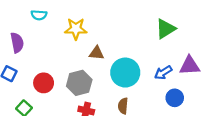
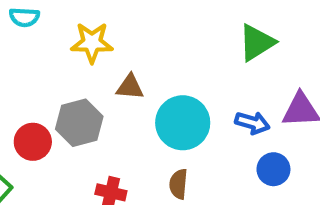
blue arrow: (163, 73) -> (252, 123), turned -132
gray hexagon: (79, 83) -> (79, 123), moved

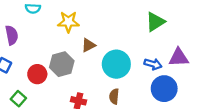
brown triangle: (130, 87) -> (88, 45), turned -32
blue circle: (273, 169) -> (164, 89), size x1.5

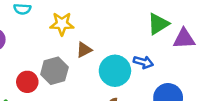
purple triangle: (179, 57) -> (184, 39), moved
blue arrow: (153, 64) -> (143, 62), moved

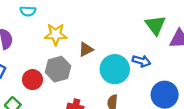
yellow star: (62, 24) -> (56, 34), moved
green triangle: (158, 24) -> (155, 25), turned -35

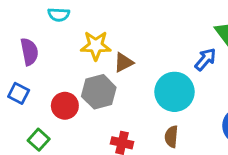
brown triangle: (86, 49) -> (124, 62), moved
blue arrow: (141, 61) -> (205, 59), moved, turned -66

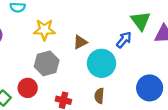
brown triangle: (124, 62) -> (80, 42), moved
red circle: (65, 106) -> (28, 88), moved

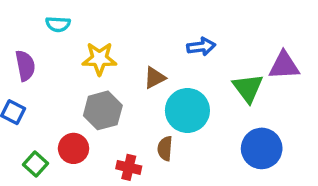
green triangle: (141, 21) -> (248, 88), moved
blue arrow: (124, 40) -> (201, 47), moved, turned 42
brown semicircle: (99, 96) -> (165, 148), moved

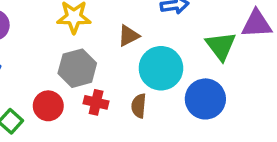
blue circle: (262, 148) -> (205, 99), moved
red cross: (129, 167) -> (96, 102), moved

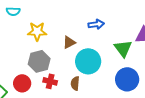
blue circle: (205, 99) -> (127, 79), moved

